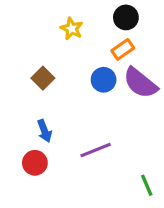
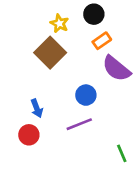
black circle: (126, 17) -> (94, 14), moved
brown square: (43, 78) -> (50, 53), moved, size x1.6
blue circle: (104, 80) -> (86, 95), moved

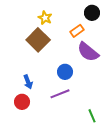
black circle: (94, 14) -> (92, 13), moved

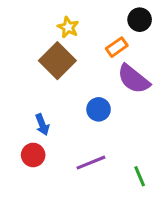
purple line: (60, 94) -> (91, 163), moved

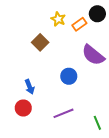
yellow star: (68, 27) -> (58, 19), moved
orange rectangle: (117, 47) -> (79, 24), moved
brown square: (57, 61) -> (40, 42), size x0.7

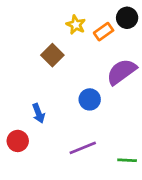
purple semicircle: (93, 55) -> (122, 72), turned 105
red circle: (23, 108) -> (18, 141), moved
green line: (97, 123) -> (127, 160), turned -64

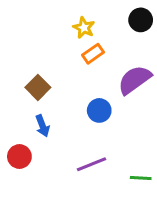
orange rectangle: (104, 32) -> (93, 54), moved
brown square: (52, 55) -> (38, 87), moved

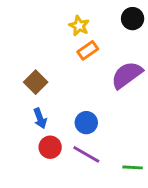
blue circle: (99, 110) -> (86, 123), moved
red circle: (19, 157) -> (50, 147), moved
purple line: (92, 164) -> (86, 154), turned 52

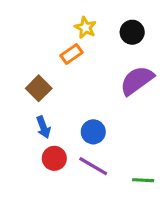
black circle: (133, 19) -> (132, 32), moved
orange rectangle: (88, 50) -> (71, 54), moved

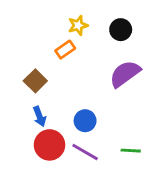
yellow star: (85, 28) -> (78, 25), turned 30
red circle: (54, 158) -> (50, 145), size x1.4
green line: (143, 180) -> (131, 151), moved

